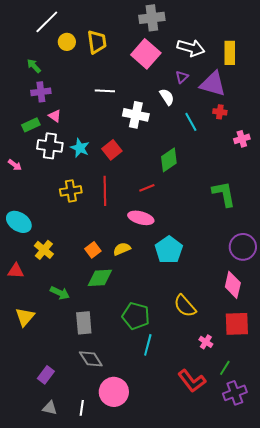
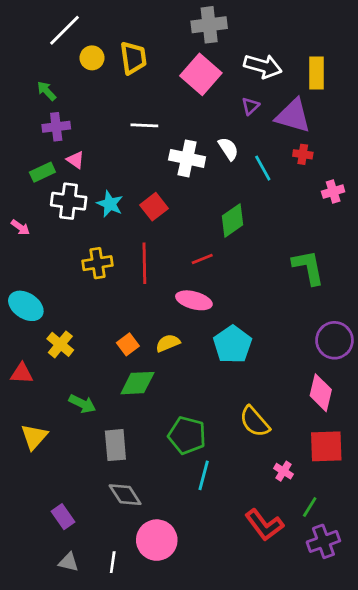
white semicircle: (167, 97) -> (228, 149), moved
purple rectangle: (46, 375) -> (63, 517), turned -72

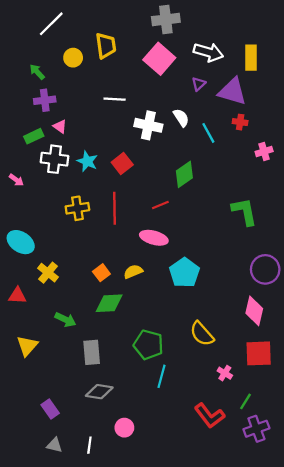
yellow circle: (92, 58) -> (73, 58), moved
gray diamond: (125, 495) -> (99, 392), turned -48
pink circle: (157, 540) -> (124, 428), size x0.6

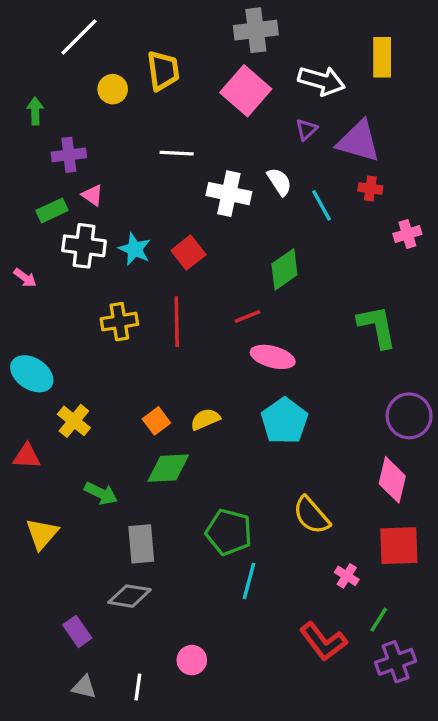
yellow rectangle: (251, 58) -> (382, 57), moved
green arrow: (37, 72) -> (35, 111), moved, turned 42
pink ellipse: (154, 238) -> (273, 357), moved
gray diamond: (99, 392) -> (129, 596), moved

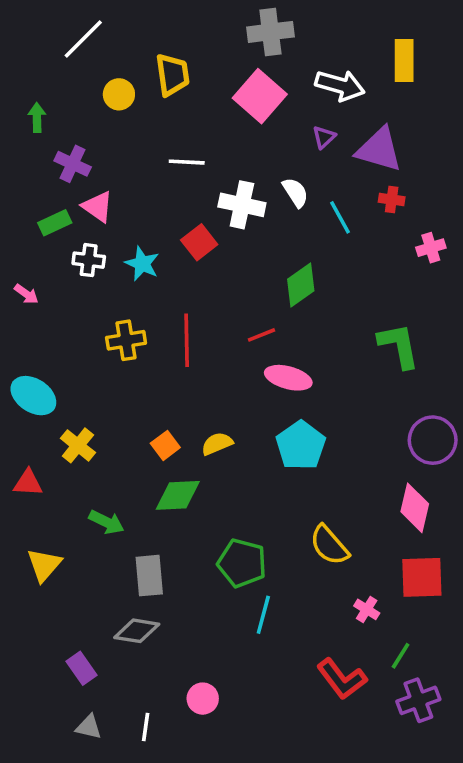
purple cross: (69, 155) -> (73, 164), turned 32
pink triangle: (92, 195) -> (98, 207), size x1.4
white cross: (84, 246) -> (89, 260), size x0.7
red square: (188, 253) -> (199, 242), moved

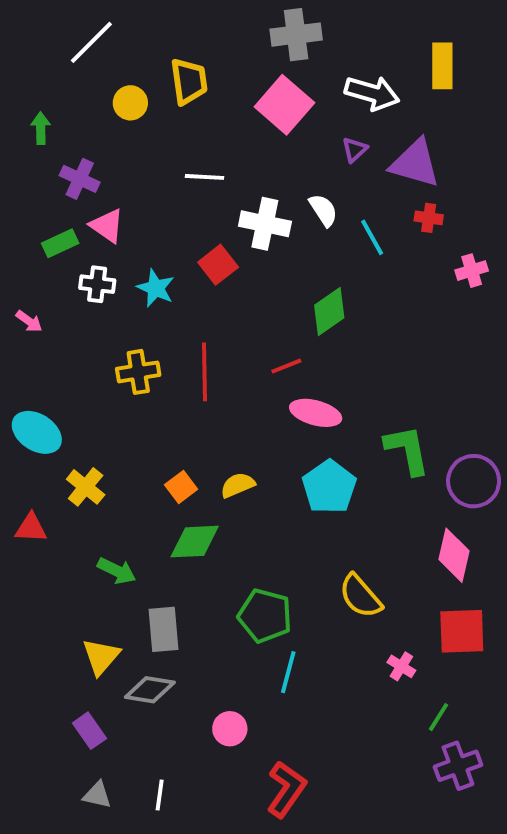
green L-shape: (399, 346) -> (407, 450), moved
yellow triangle: (44, 565) -> (101, 657), moved
red L-shape: (342, 679) -> (286, 789), moved, turned -108
pink circle: (203, 699) -> (230, 729), moved

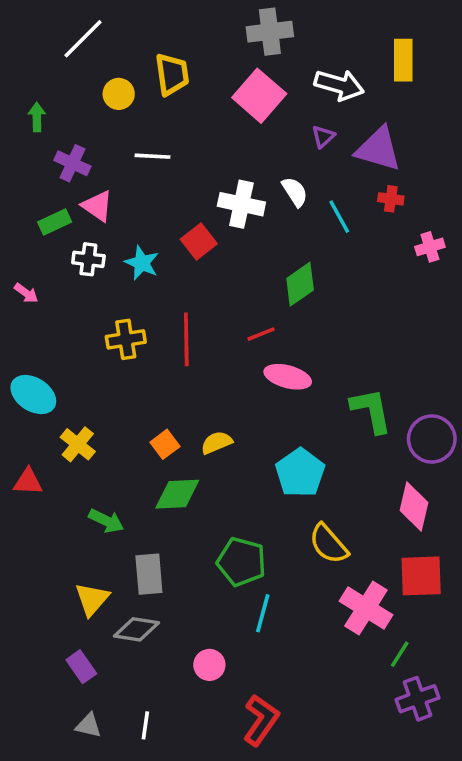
white line: (204, 177) -> (152, 156), moved
cyan pentagon: (329, 487) -> (300, 473), moved
pink cross: (401, 666) -> (366, 608), size x2.0

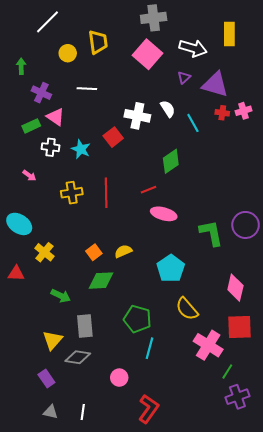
pink cross: (430, 247) -> (244, 111), moved
pink arrow: (26, 293) -> (29, 175), moved
purple circle: (432, 439) -> (246, 225), moved

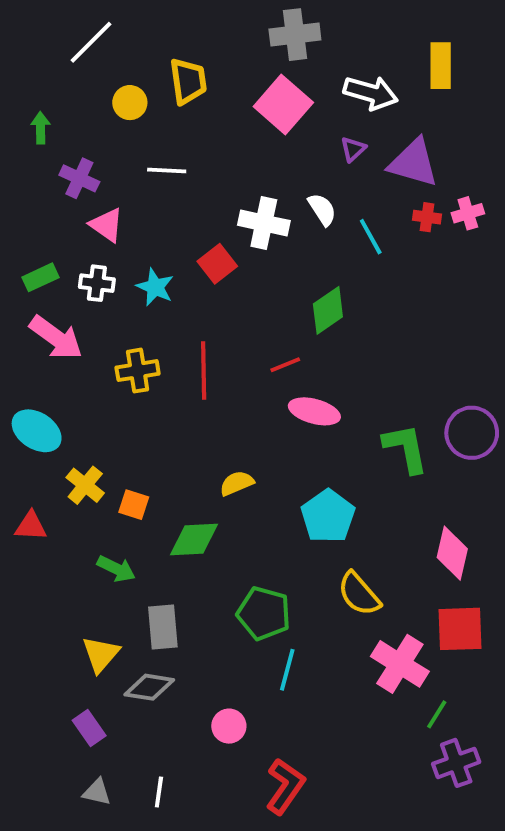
green rectangle: (31, 126) -> (40, 277), moved
pink arrow: (29, 175) -> (56, 338), size x2.0
orange square: (94, 252) -> (134, 505), moved, turned -35

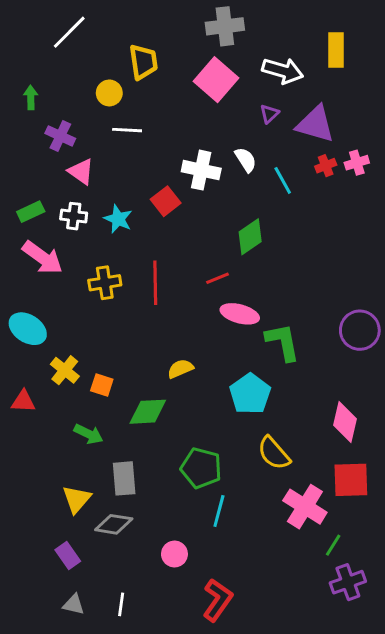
yellow circle: (130, 103) -> (109, 93), moved
red cross: (427, 217) -> (326, 166), turned -30
green L-shape: (406, 448) -> (283, 342), moved

